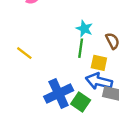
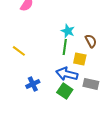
blue arrow: (99, 81) -> (67, 74), moved
blue cross: (59, 93) -> (33, 84), moved, size x0.6

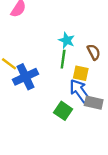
blue arrow: (67, 74) -> (80, 91), moved, turned 40
blue cross: (33, 84) -> (25, 77), moved, size x1.5

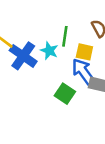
cyan star: (67, 40) -> (49, 51), moved
blue cross: (25, 77) -> (23, 56), turned -30

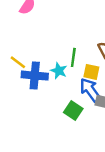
blue cross: (23, 56) -> (35, 76), turned -30

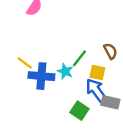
green line: (73, 57) -> (79, 58), turned 30

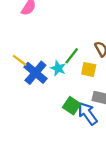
blue cross: (41, 76) -> (35, 73), turned 35
blue arrow: (96, 90) -> (88, 114), moved

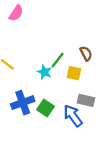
blue cross: (35, 73) -> (23, 103), moved, turned 30
green square: (72, 106) -> (46, 108), moved

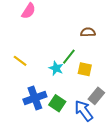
brown semicircle: (86, 53) -> (88, 32), moved, turned -64
gray rectangle: (86, 100) -> (96, 96), turned -63

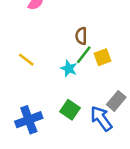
brown semicircle: (88, 32) -> (81, 36), moved, turned -88
yellow square: (85, 69) -> (102, 57), moved, turned -32
blue cross: (35, 98) -> (29, 120), moved

